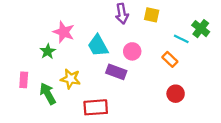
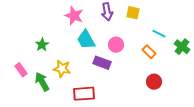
green cross: (201, 29) -> (182, 47), moved
pink star: (64, 32) -> (74, 16), moved
pink rectangle: (24, 80) -> (21, 70), turned -40

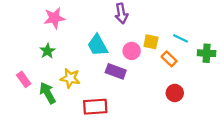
yellow square: (133, 13) -> (151, 42), moved
pink star: (74, 16) -> (54, 18), moved, turned -30
green cross: (182, 47) -> (207, 53), turned -35

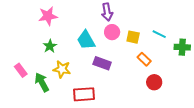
green star: (48, 51) -> (50, 46), moved
pink circle: (132, 51) -> (112, 32), moved
orange rectangle: (169, 59) -> (144, 59), moved

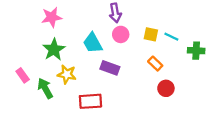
yellow square: (133, 37) -> (151, 34), moved
green star: (50, 46) -> (54, 50), size x1.5

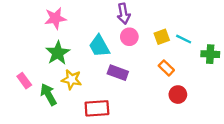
yellow square: (151, 34) -> (162, 37), turned -32

